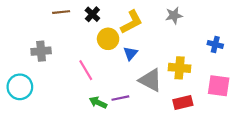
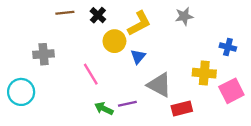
yellow cross: (180, 68) -> (204, 73), moved
pink square: (219, 86) -> (231, 91), turned -35
red rectangle: (183, 102) -> (182, 108), moved

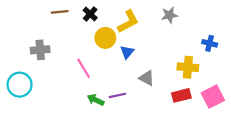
gray triangle: (159, 85) -> (147, 78), size x0.7
pink square: (231, 91) -> (213, 97), moved
red rectangle: (182, 108) -> (181, 95), moved

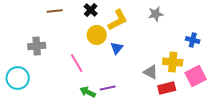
black cross: (90, 14) -> (91, 10), moved
gray triangle: (147, 78) -> (151, 72), moved
pink square: (213, 97) -> (196, 76), moved

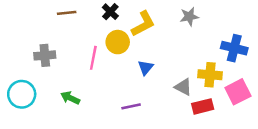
blue cross: (193, 40) -> (234, 48), size x1.5
blue triangle: (117, 48) -> (146, 68), moved
pink line: (77, 63) -> (93, 58), moved, turned 42
green arrow: (88, 92) -> (70, 98), moved

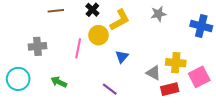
blue cross: (234, 48) -> (201, 26), moved
purple line: (131, 106) -> (110, 89), turned 49

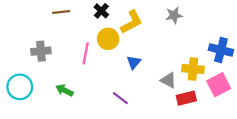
blue cross: (201, 26) -> (221, 50), moved

